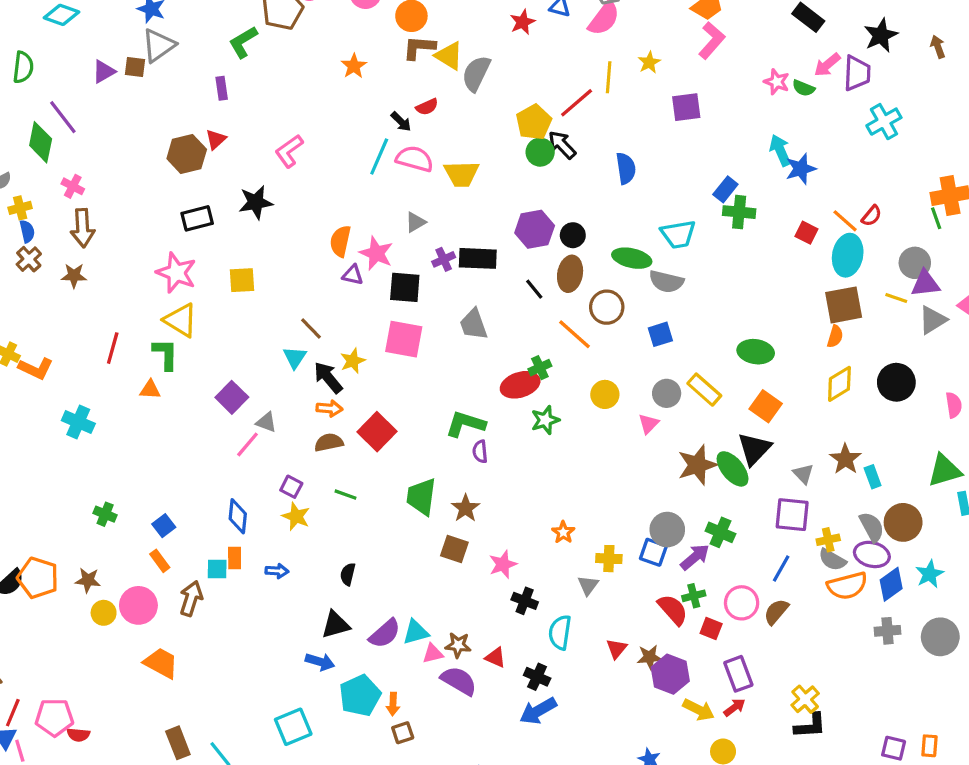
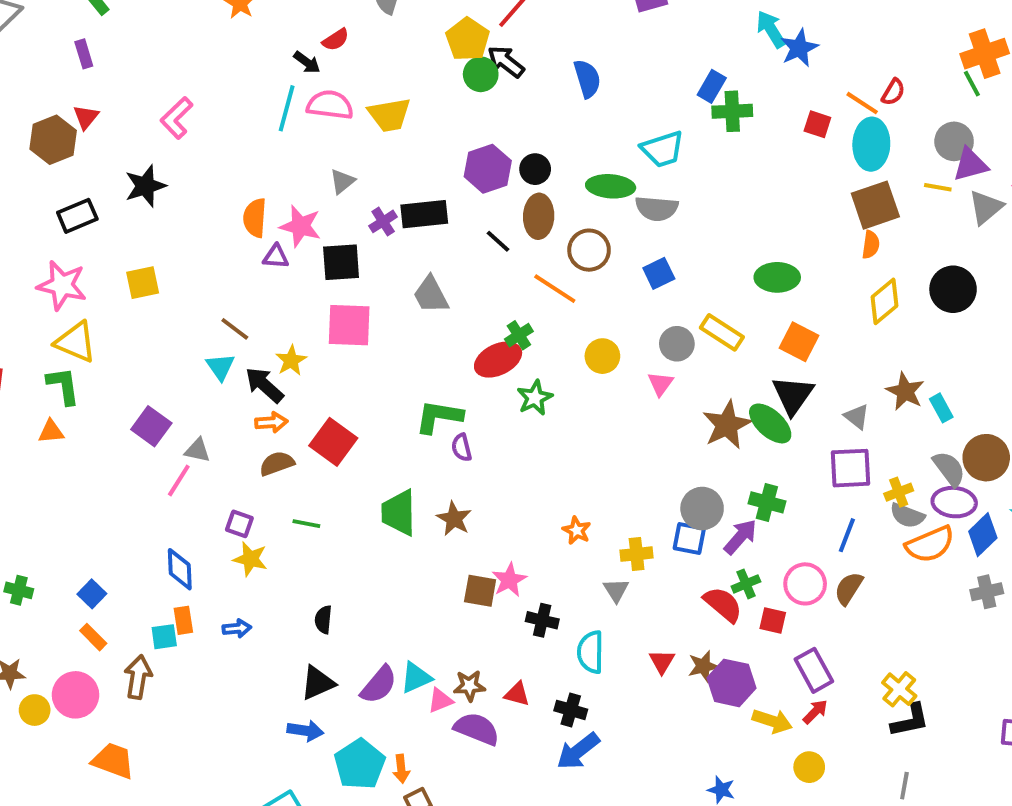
brown square: (454, 549) -> (480, 591), moved

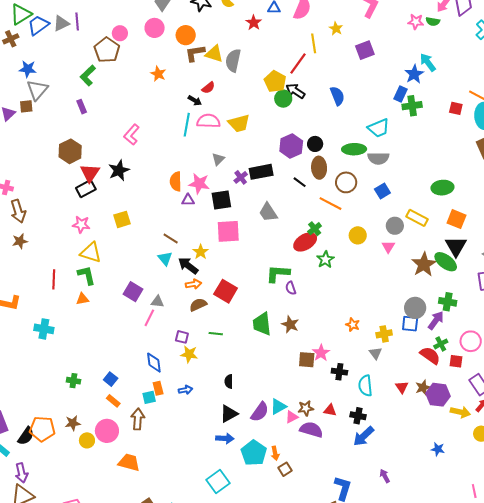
blue star: (799, 48) -> (414, 74), moved
red triangle: (86, 117) -> (90, 173), moved, size x1.5
pink star: (62, 285) -> (81, 224), size x0.7

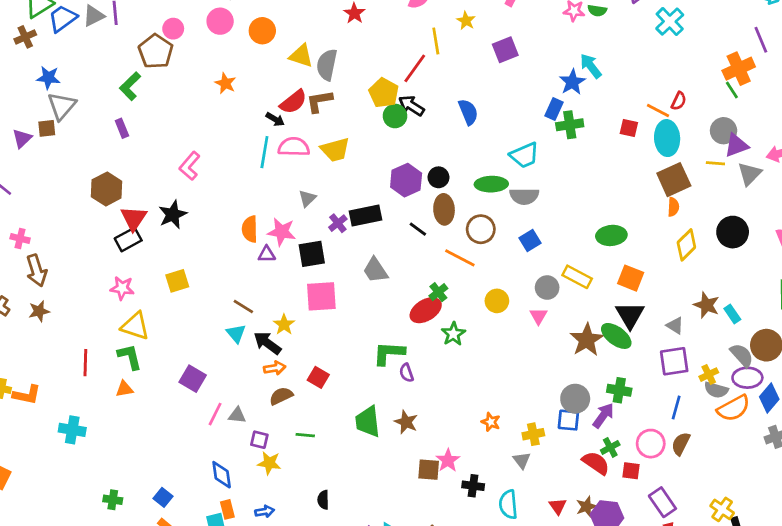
brown L-shape: (195, 53) -> (319, 101), moved
red semicircle: (208, 88) -> (293, 102), size x1.5
red square: (226, 291) -> (318, 377), size x0.7
gray triangle: (157, 302) -> (237, 415), moved

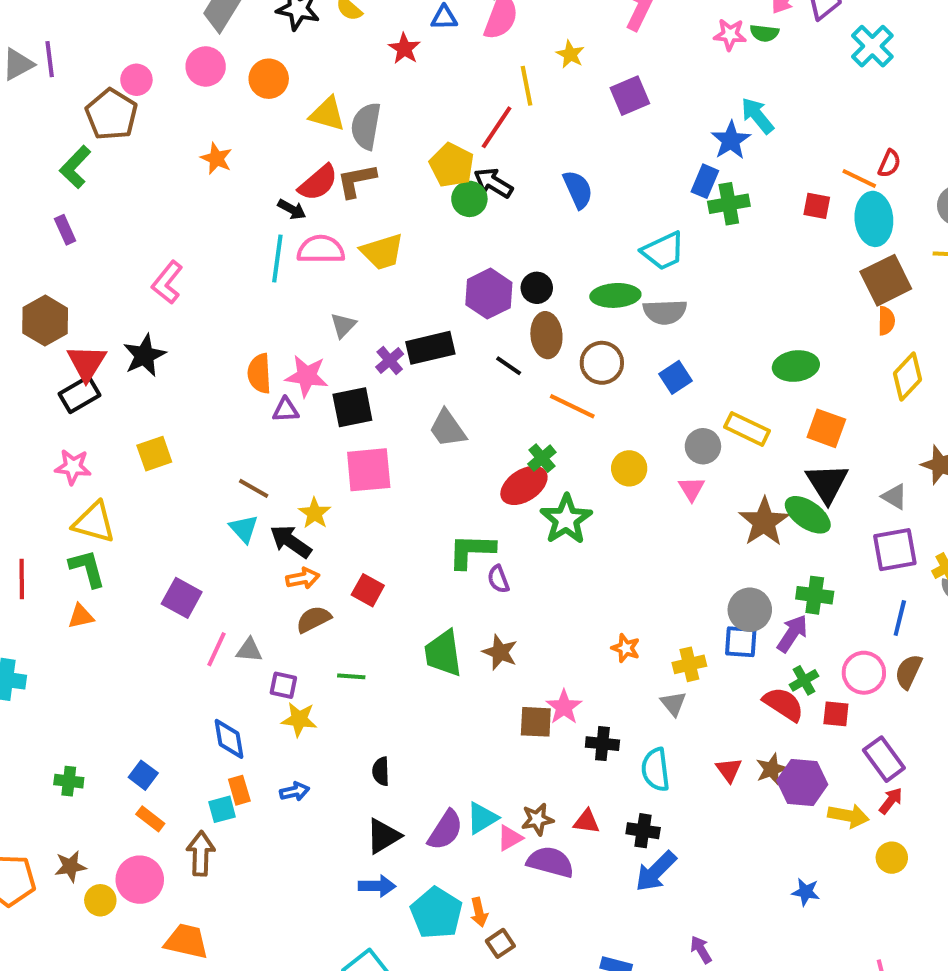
green star: (453, 334) -> (566, 519), size x1.4

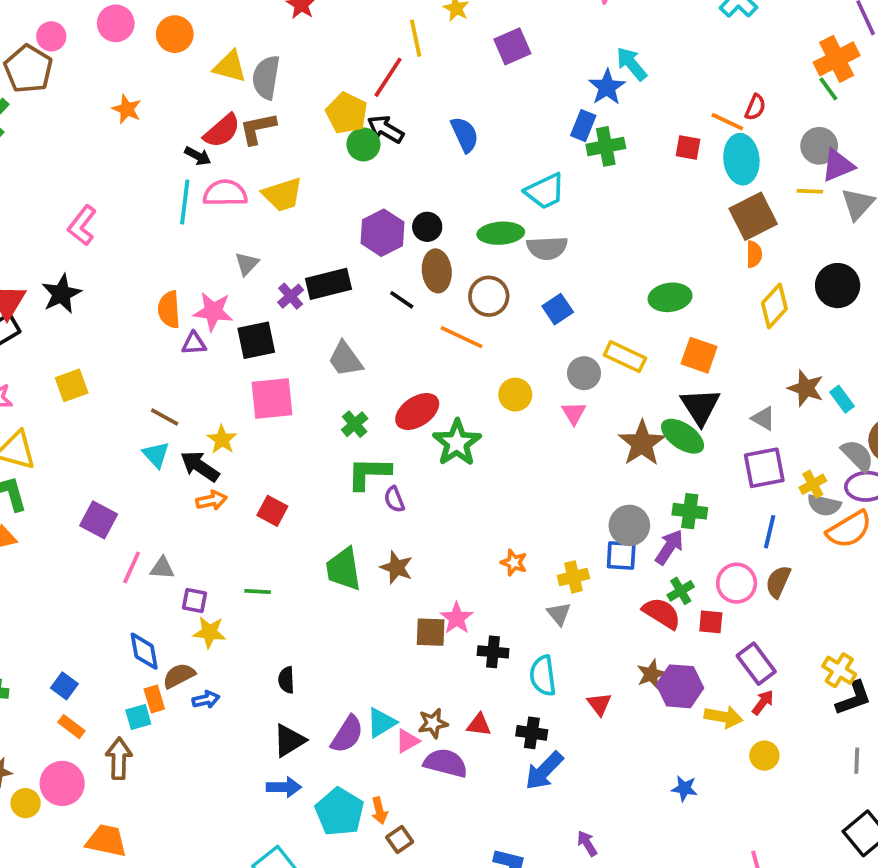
green cross: (542, 458) -> (355, 424), moved
brown semicircle: (313, 619) -> (179, 676), moved
red triangle: (729, 770) -> (599, 704), moved

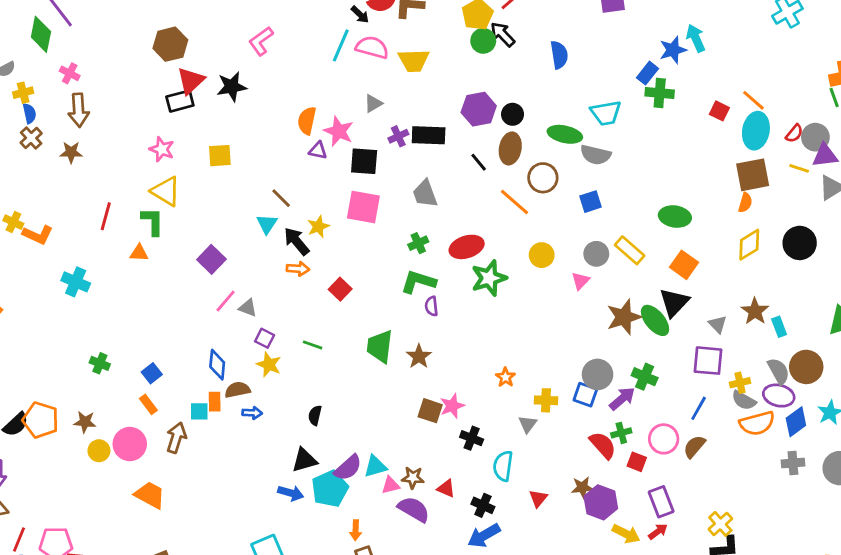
red semicircle: (755, 107) -> (794, 133), moved
cyan pentagon: (340, 812) -> (330, 489), moved

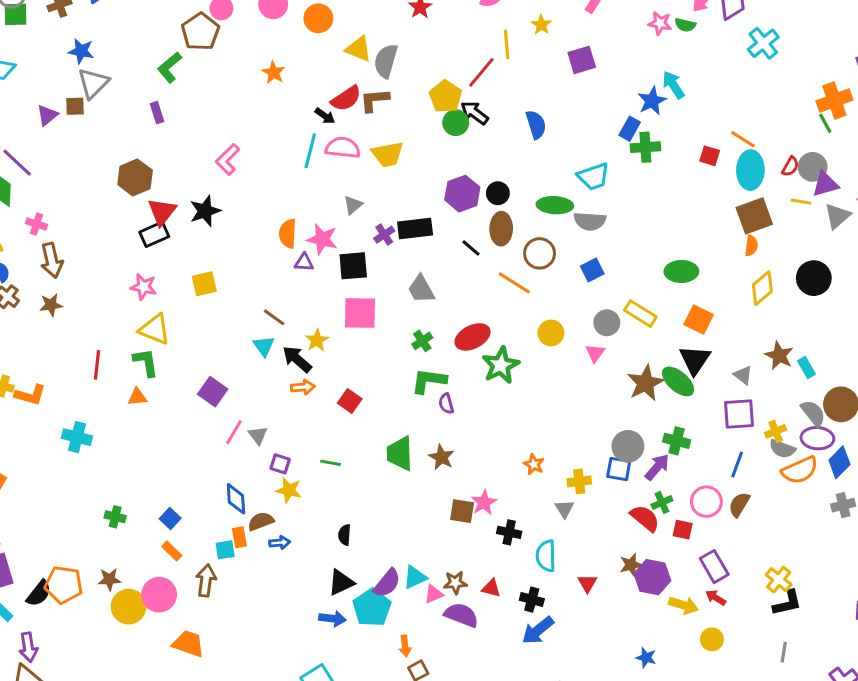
gray triangle: (248, 308) -> (258, 435), turned 42
yellow circle: (99, 451) -> (129, 607), size x1.5
red arrow: (658, 532) -> (716, 598), turned -102

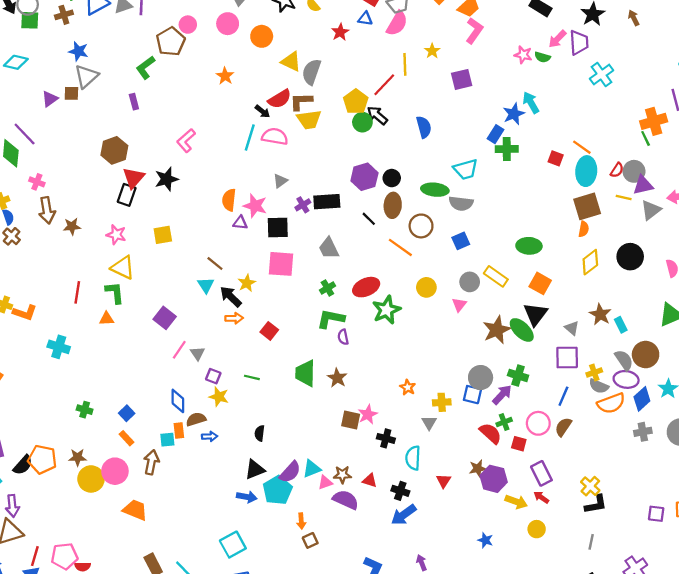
yellow trapezoid: (388, 154) -> (309, 120), moved
black rectangle: (154, 234) -> (127, 195), turned -50
brown star: (51, 305) -> (72, 226), moved

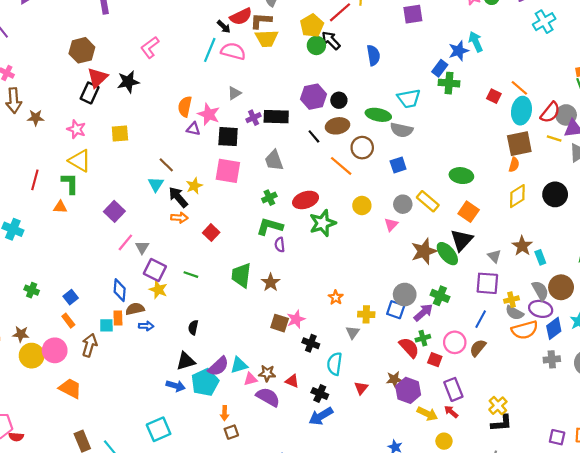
red semicircle: (617, 170) -> (550, 112), size x1.5
brown ellipse: (393, 205) -> (338, 126), turned 70
purple square: (213, 376) -> (155, 270), size x1.5

